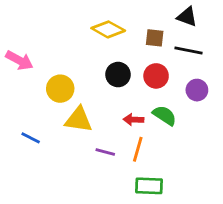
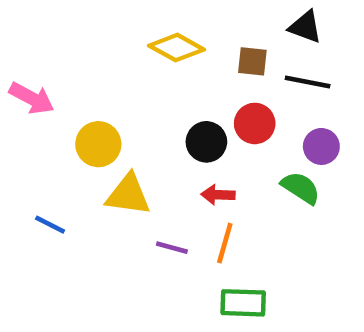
black circle: (118, 75) -> (206, 142), moved
green semicircle: (165, 115) -> (301, 188), moved

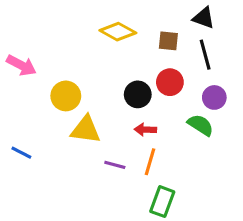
black line: (308, 82) -> (205, 55), turned 64
blue line: (50, 225) -> (21, 153), moved
green rectangle: (243, 303) -> (162, 202), turned -72

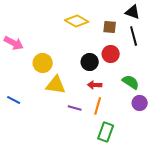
purple circle: (214, 97) -> (140, 103), moved

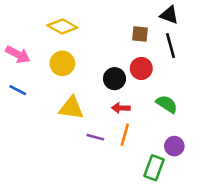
yellow diamond: (77, 21) -> (62, 26), moved
yellow circle: (43, 63) -> (62, 63), moved
blue line: (14, 100) -> (18, 90), moved
purple circle: (140, 103) -> (174, 146), moved
green rectangle: (106, 132) -> (154, 168), moved

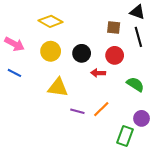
black circle: (115, 79) -> (82, 53), moved
red arrow: (121, 108) -> (98, 73), moved
orange line: (125, 135) -> (101, 109), turned 30

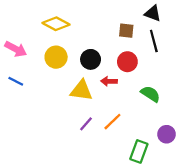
yellow triangle: (58, 87) -> (81, 90), moved
purple line: (77, 111) -> (86, 124), turned -64
purple circle: (142, 118) -> (167, 134), moved

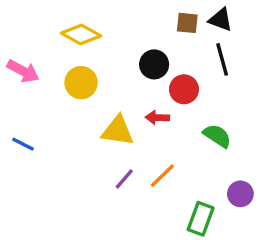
brown square: (126, 31) -> (187, 23), moved
black circle: (91, 59) -> (154, 64), moved
blue line: (16, 81) -> (23, 144), moved

